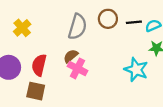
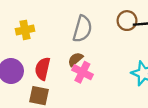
brown circle: (108, 19) -> (127, 21), moved
yellow cross: (22, 28) -> (25, 30), turned 30

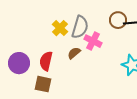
yellow cross: (25, 30) -> (60, 28), moved, turned -35
pink cross: (82, 72) -> (93, 41), moved

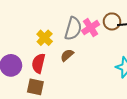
yellow cross: (60, 28) -> (45, 38), moved
pink cross: (93, 41) -> (91, 28), moved, turned 30

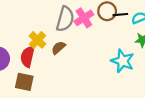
yellow cross: (45, 38) -> (37, 40), moved

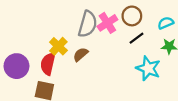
black line: (120, 15) -> (137, 38), moved, turned -32

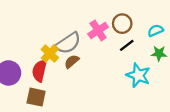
gray semicircle: (88, 24) -> (68, 43), moved, turned 40

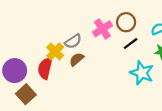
gray semicircle: (68, 43) -> (73, 41), size x0.7
brown square: (36, 97) -> (26, 94), moved, turned 36

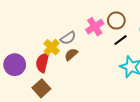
brown square: (26, 94) -> (41, 88), moved

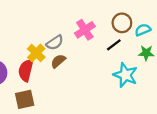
brown circle: (116, 20) -> (122, 23), moved
brown square: (41, 88) -> (25, 99), turned 30

